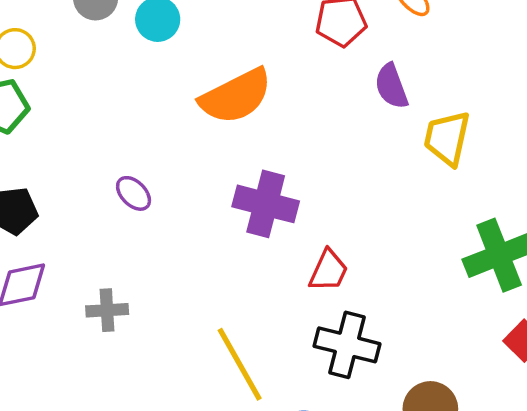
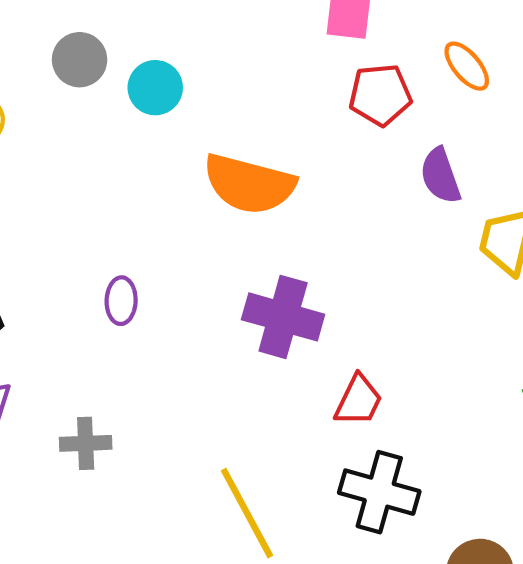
orange semicircle: (236, 96) -> (249, 184), turned 40
purple ellipse: (134, 193) -> (121, 301), turned 45

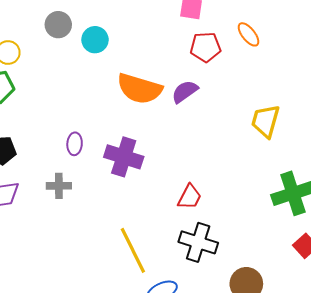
purple semicircle: (440, 176) -> (185, 92), moved, turned 72
purple cross: (283, 317) -> (124, 157), moved
gray cross: (86, 443) -> (59, 186), moved

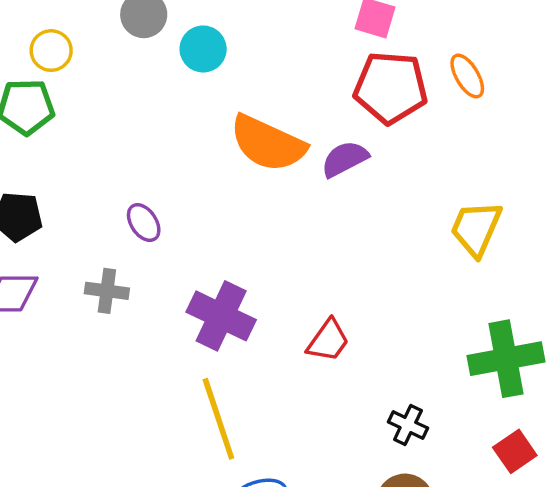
red pentagon: (205, 47) -> (391, 88), size x1.4
purple ellipse: (75, 144) -> (144, 223), turned -45
purple cross: (124, 157) -> (221, 316), moved
black cross: (198, 242) -> (408, 425), moved, size x0.6

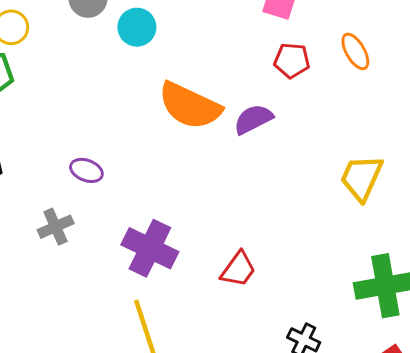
red pentagon: (391, 88) -> (292, 60), size x0.6
purple ellipse: (144, 223) -> (86, 170), turned -36
gray cross: (107, 291) -> (56, 227), turned -32

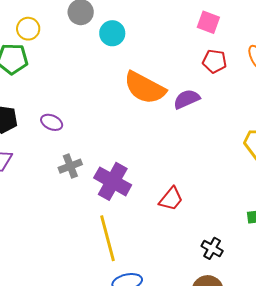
purple ellipse: (86, 170) -> (52, 122), moved
gray cross: (56, 227) -> (70, 166), moved

